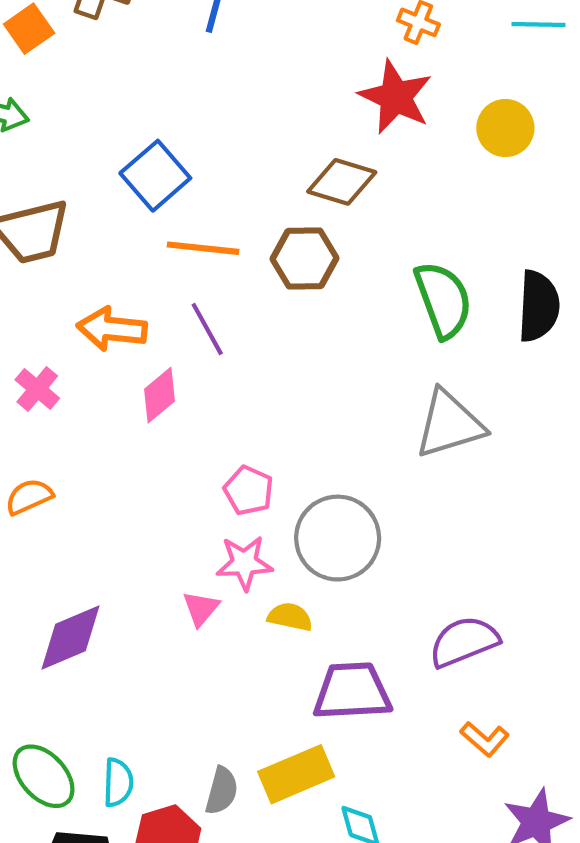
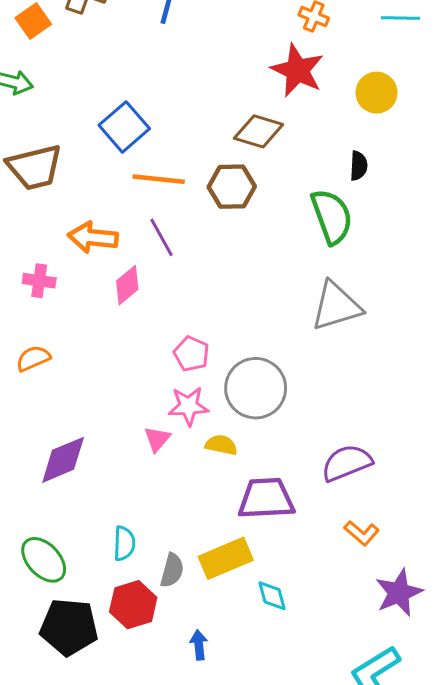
black semicircle: (538, 306) -> (359, 166), moved, size x0.6
pink cross: (37, 389) -> (39, 281), turned -32
cyan semicircle: (118, 782) -> (124, 543), moved

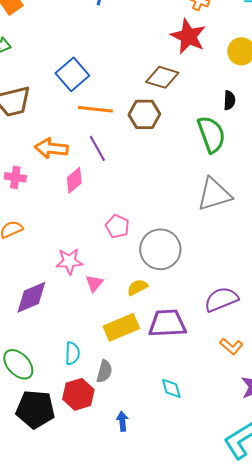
pink star: (188, 406) -> (69, 261), moved
yellow semicircle: (221, 445) -> (137, 287), turned -40
yellow rectangle: (226, 558) -> (121, 327), moved

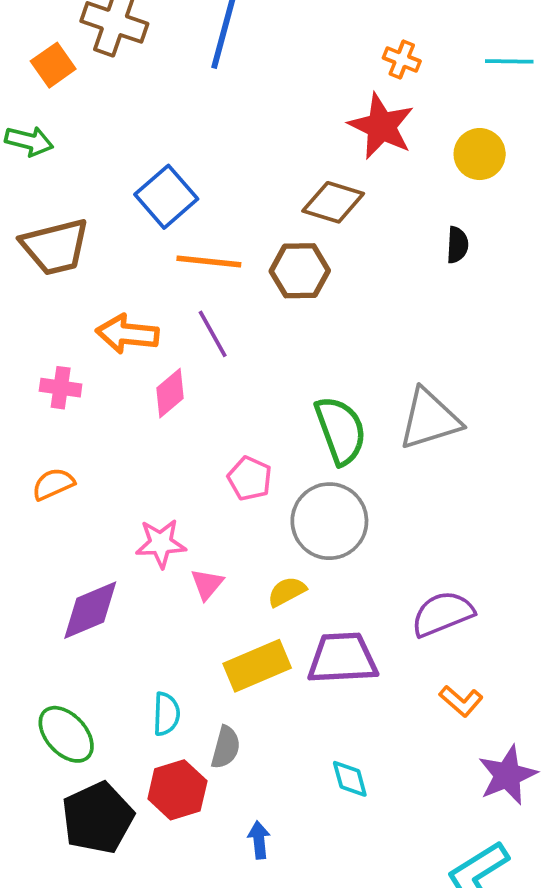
green semicircle: (211, 134) -> (341, 430), moved
black pentagon: (35, 409) -> (98, 818), turned -30

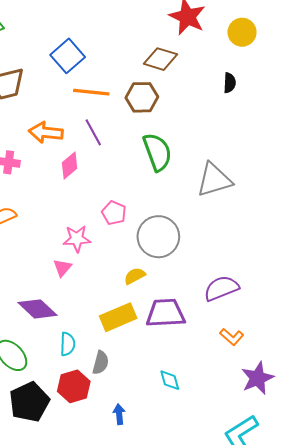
green semicircle: (341, 430) -> (157, 152), moved
pink star: (161, 543) -> (77, 239), moved
pink triangle: (207, 584) -> (62, 268), moved
purple diamond: (90, 610) -> (38, 309), moved, turned 66

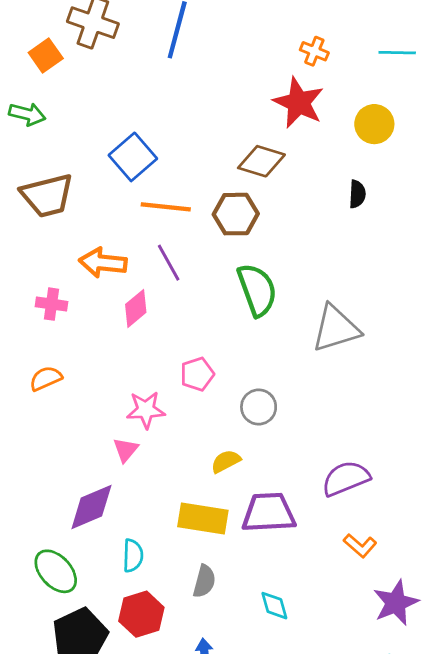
pink pentagon: (114, 213) -> (197, 374), turned 30
gray circle: (158, 237) -> (259, 407), size x0.6
purple diamond: (38, 309) -> (91, 507), turned -66
yellow rectangle: (118, 317) -> (203, 518), turned 32
gray semicircle: (101, 363) -> (204, 581), moved

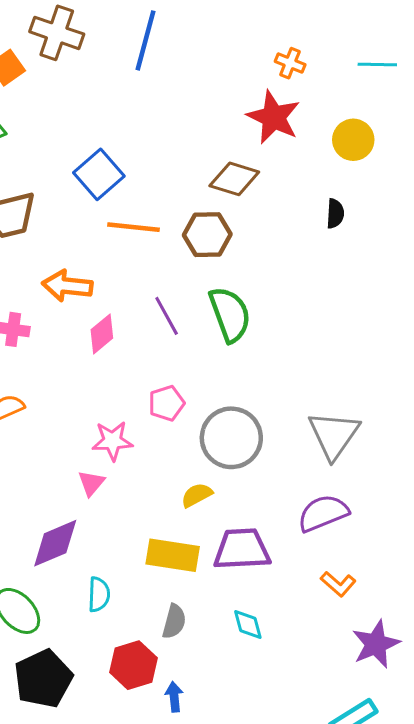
purple line: (169, 263) -> (167, 316), moved
gray triangle: (336, 328) -> (334, 435), moved, turned -38
gray circle: (259, 407) -> (231, 438), size x1.6
cyan diamond: (274, 606) -> (248, 624), moved
red hexagon: (141, 614) -> (133, 665), moved

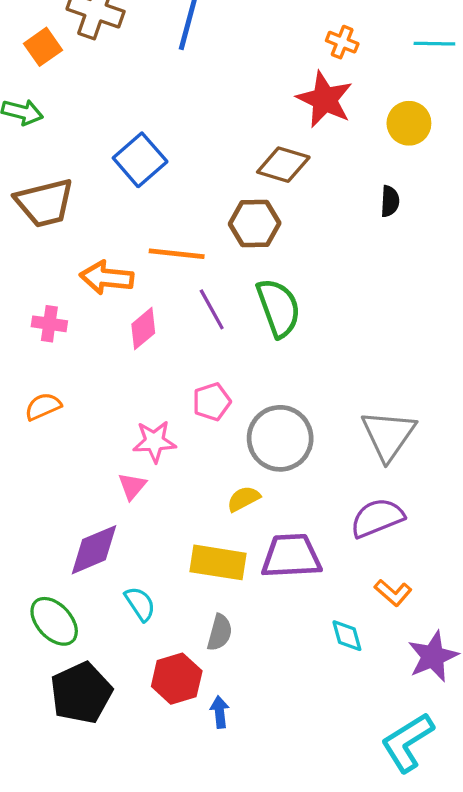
orange line: (133, 227) -> (177, 254), moved
cyan semicircle: (99, 594) -> (140, 604), turned -36
cyan diamond: (248, 624) -> (347, 636), moved

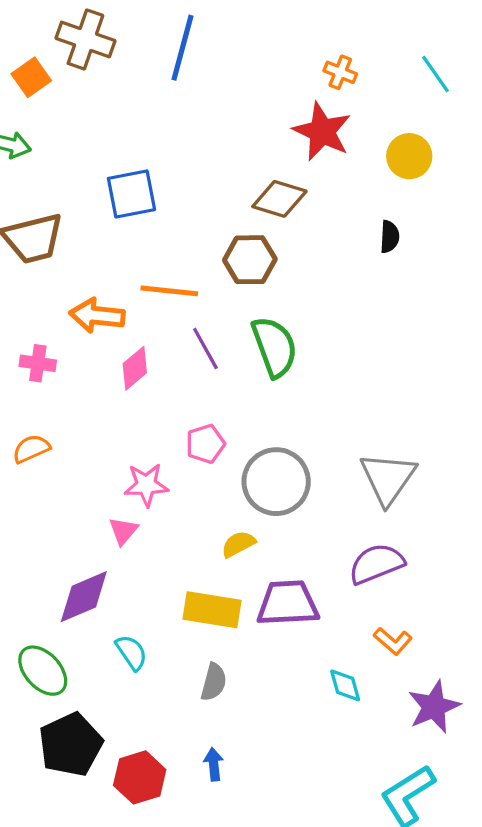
cyan line: (434, 44) -> (436, 74), turned 54
blue square: (140, 160) -> (131, 194), turned 30
red hexagon: (177, 679) -> (140, 777), moved

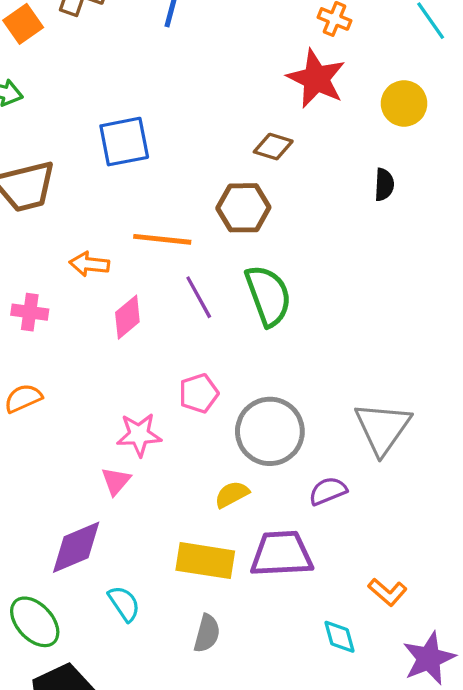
brown diamond: (279, 199) -> (273, 147), size x0.7
orange arrow: (97, 316) -> (89, 264), size x0.7
purple semicircle: (376, 564) -> (328, 491), moved, size x0.7

